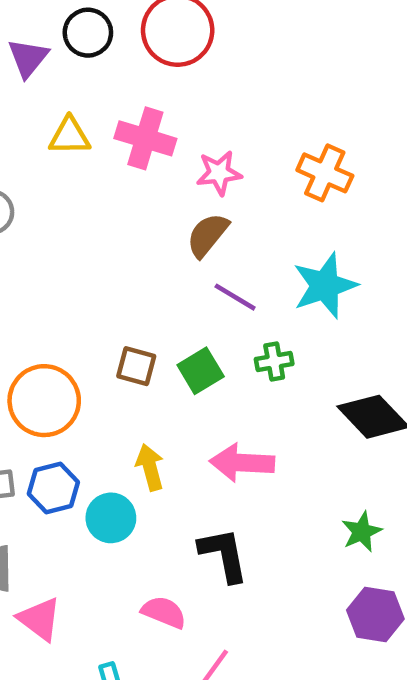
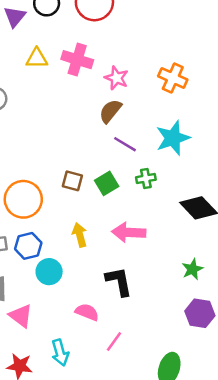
pink star: (219, 173) -> (116, 78), turned 30
cyan circle: (111, 518) -> (49, 272), moved

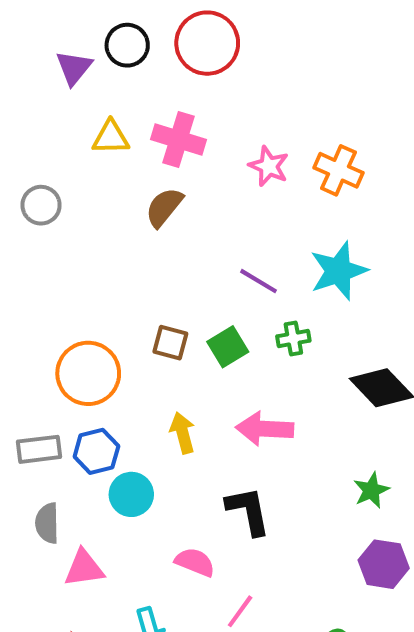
pink star: (116, 78) -> (269, 166), moved
brown semicircle: (110, 111) -> (164, 207), moved
pink triangle: (21, 316) -> (84, 568), turned -45

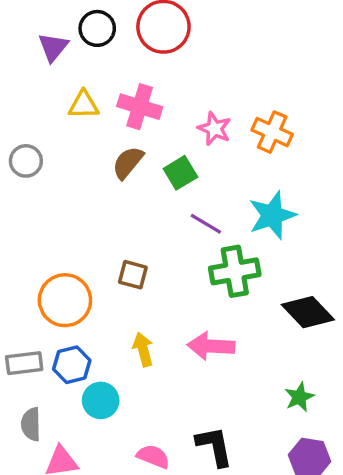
green cross: (293, 339) -> (235, 271), size x1.8
green square: (228, 347) -> (180, 173), moved
black L-shape: (248, 511) -> (214, 446), moved

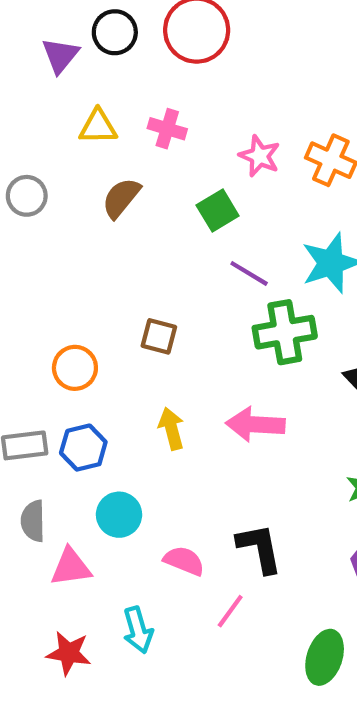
pink cross: (140, 107) -> (167, 129), size x0.7
brown semicircle: (128, 163) -> (121, 198), moved
orange circle: (65, 300) -> (75, 368), size x0.7
cyan circle: (101, 400) -> (119, 515), moved

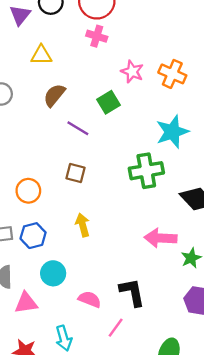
pink cross: (167, 129) -> (97, 36), moved
purple line: (249, 273) -> (78, 128), moved
pink arrow: (255, 424) -> (160, 238), moved

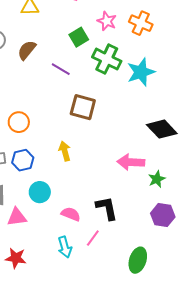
brown semicircle: (54, 95) -> (27, 50), moved
green square: (109, 102) -> (79, 37), moved
green cross: (146, 171) -> (107, 59), moved, turned 36
brown square: (76, 173) -> (83, 107), moved, size x1.5
cyan arrow: (64, 338) -> (65, 247), moved

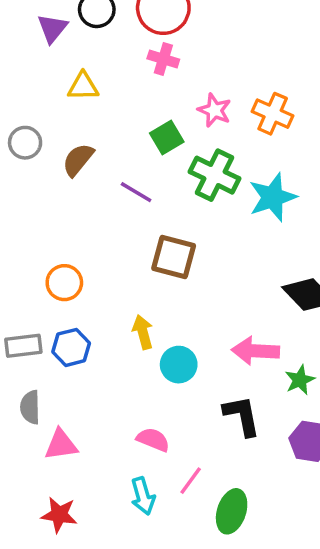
cyan circle: (40, 192) -> (179, 365), moved
black L-shape: (107, 208) -> (242, 416), moved
green ellipse: (138, 260) -> (232, 511), moved

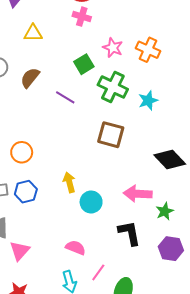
cyan star: (273, 197) -> (148, 100), size x0.7
brown square: (174, 257) -> (111, 135), moved
pink triangle: (61, 445) -> (20, 251), turned -40

